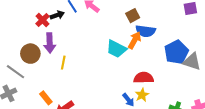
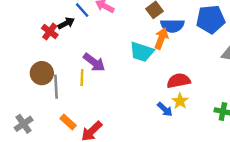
purple arrow: (50, 43) -> (94, 62), moved, turned -42
blue pentagon: (176, 52) -> (211, 19), moved, turned 30
gray line: (16, 72) -> (56, 87), moved, turned 60

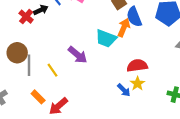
blue semicircle: (172, 26) -> (134, 17), turned 66
purple arrow: (94, 62) -> (78, 55), moved
yellow line: (82, 78) -> (52, 70), moved, turned -40

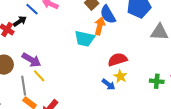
purple arrow: (78, 55) -> (31, 60), moved
gray line: (29, 65) -> (24, 86), moved

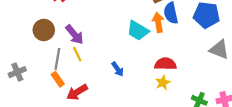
orange arrow: (100, 26) -> (158, 22), turned -42
blue arrow: (109, 84) -> (118, 69), moved

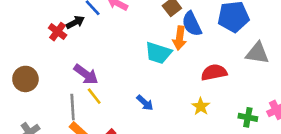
orange arrow: (158, 22) -> (180, 38), turned -150
brown circle: (44, 30) -> (25, 79), moved
red semicircle: (166, 64) -> (214, 72), moved

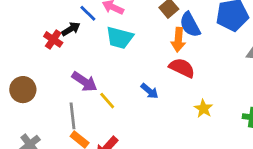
cyan trapezoid: (158, 53) -> (120, 38), moved
red semicircle: (214, 72) -> (182, 68), moved, turned 40
yellow line: (94, 96) -> (107, 101), moved
blue arrow: (145, 103) -> (150, 91), moved

